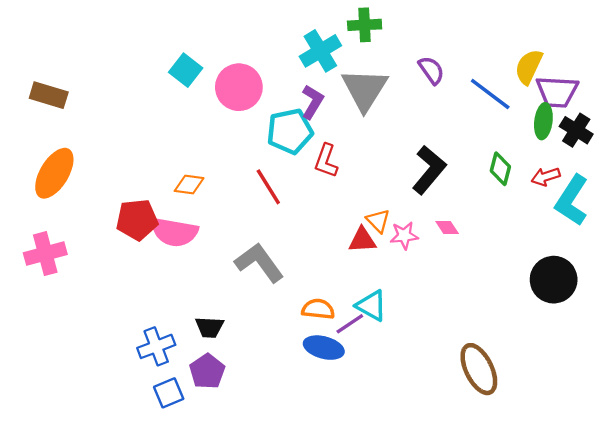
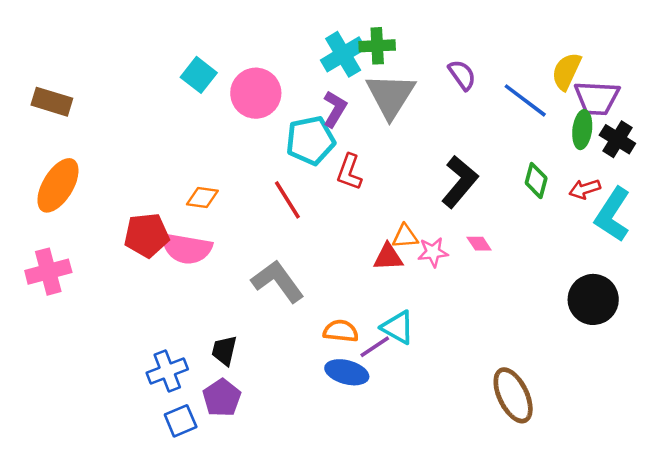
green cross: (365, 25) -> (377, 46), moved
orange triangle: (378, 221) -> (405, 236), turned -50
black trapezoid: (209, 327) -> (224, 350), turned 100

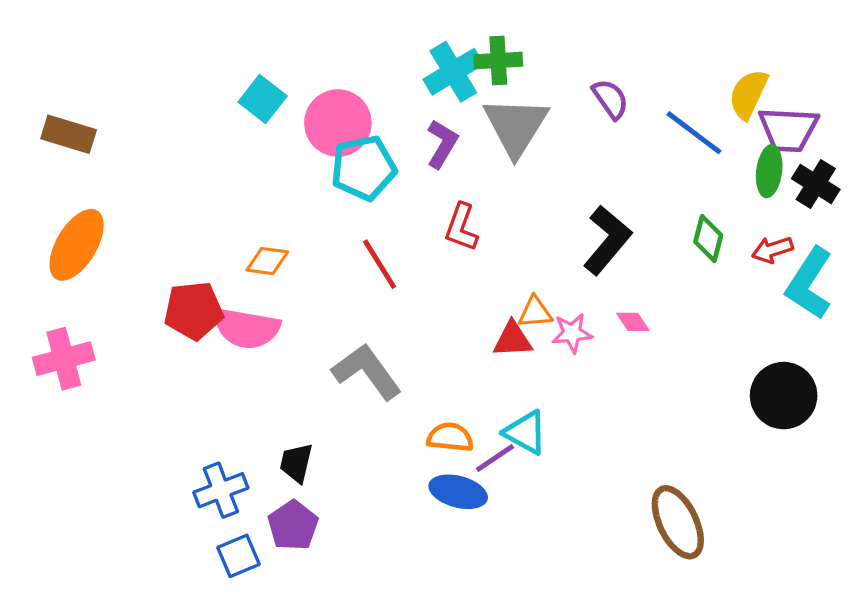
cyan pentagon: (310, 140) -> (364, 168), moved

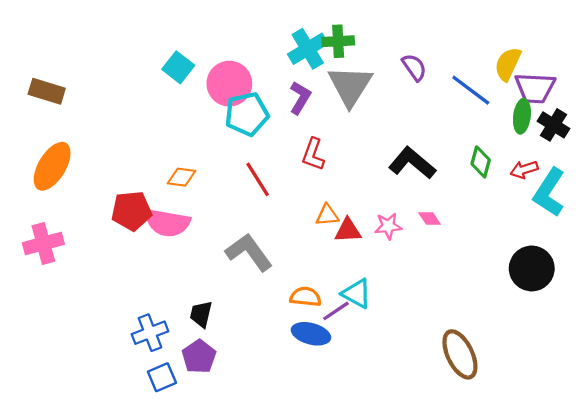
black L-shape: (607, 240) -> (412, 163), turned -90
orange triangle: (535, 312) -> (327, 215), moved

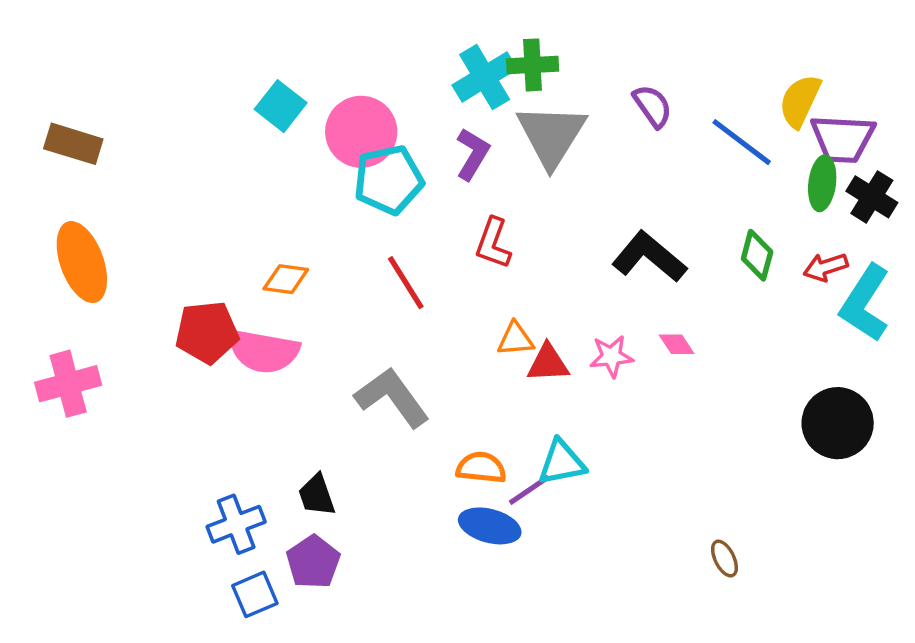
orange ellipse: (52, 166) -> (82, 262), turned -51
cyan triangle: (357, 294) -> (562, 463), turned -40
black trapezoid: (201, 314) -> (317, 495), turned -32
brown ellipse: (460, 354) -> (724, 559), size x0.5

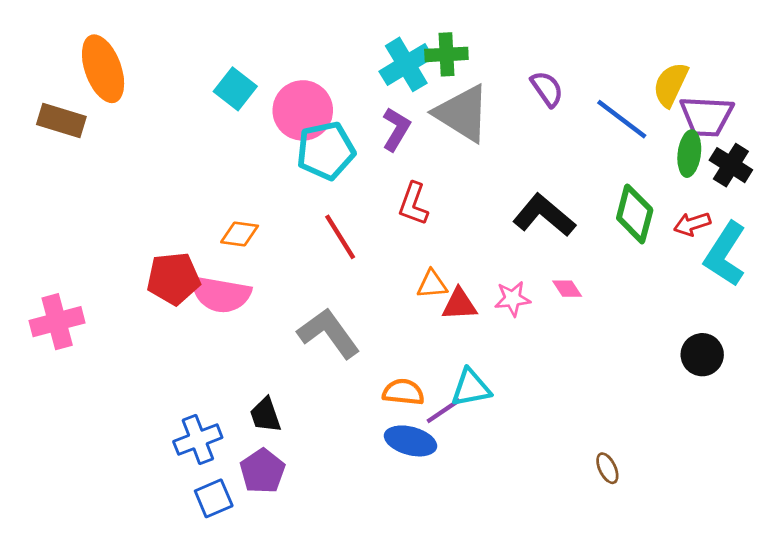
gray triangle: (551, 135) -> (462, 113), turned -30
green diamond: (757, 255) -> (635, 214), size x1.4
orange ellipse: (82, 262) -> (103, 69), moved
black circle: (838, 423) -> (702, 355), size x0.7

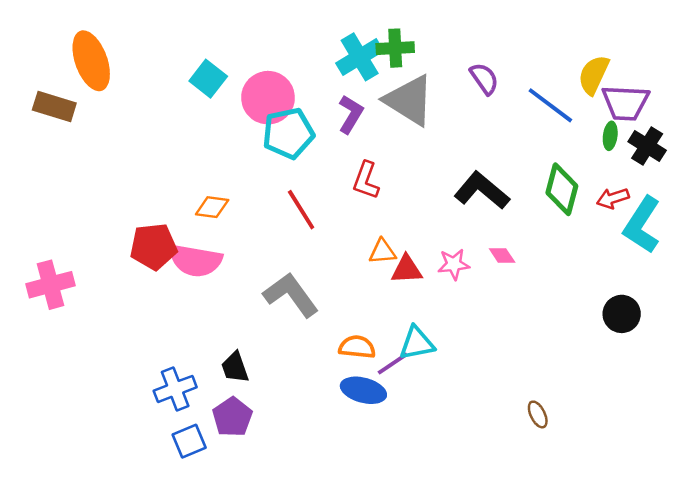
green ellipse: (689, 154) -> (610, 136), size x0.7

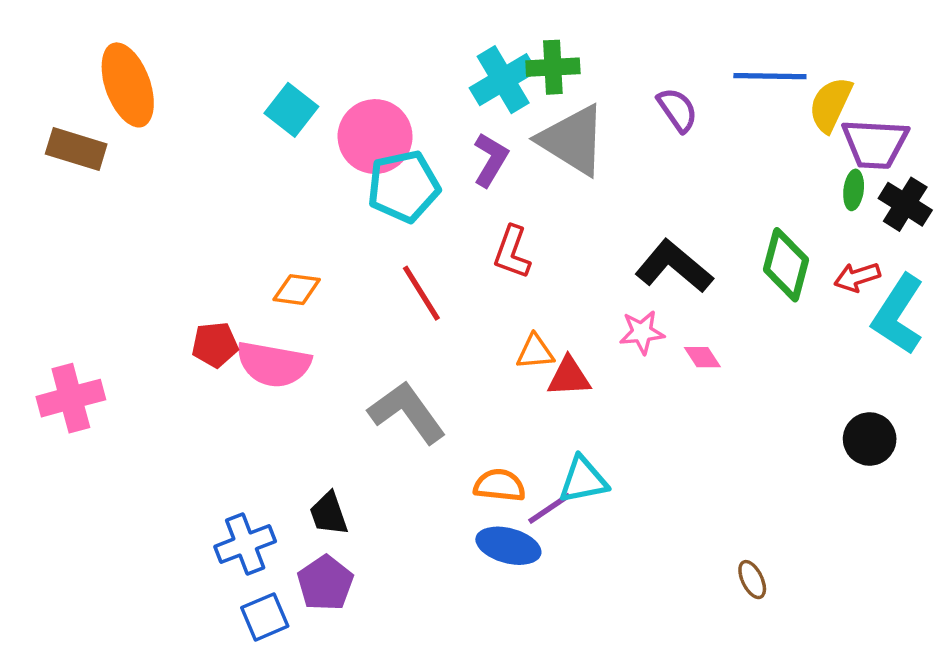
blue line: (550, 105) -> (770, 76), moved, turned -36
red pentagon: (154, 247) -> (215, 345), size x0.7
pink star: (454, 264) -> (642, 332), moved

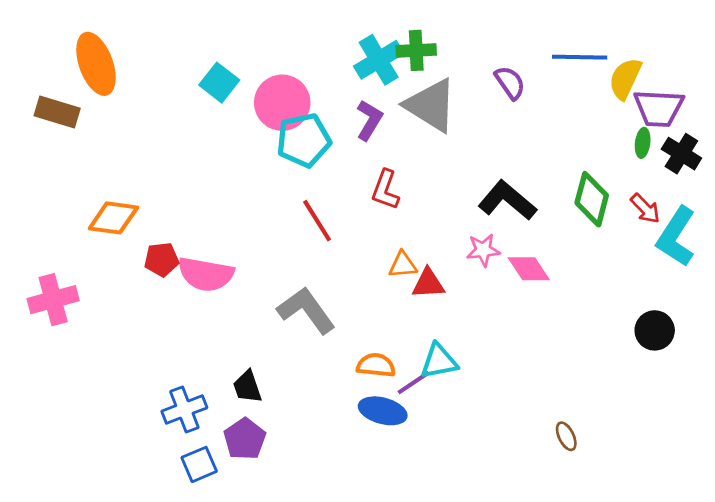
red arrow: (857, 277) -> (645, 209), turned -116
orange diamond: (297, 290) -> (113, 218), moved, size x1.4
pink diamond: (702, 357) -> (529, 269), size x1.5

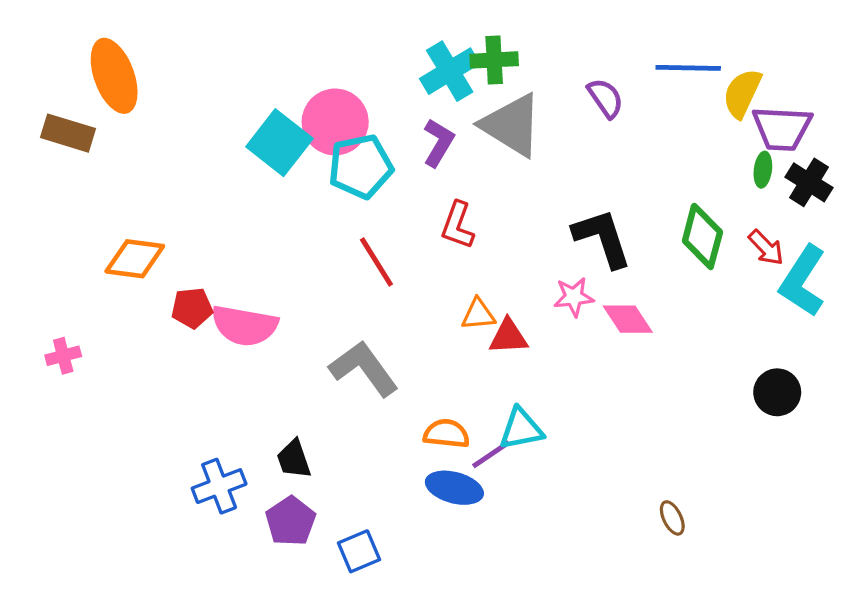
cyan square: (219, 83) -> (279, 143), moved, size x1.4
black L-shape: (507, 200) -> (602, 238), turned 32
pink cross: (53, 300) -> (63, 356), size x0.6
blue square: (199, 464) -> (359, 551), moved

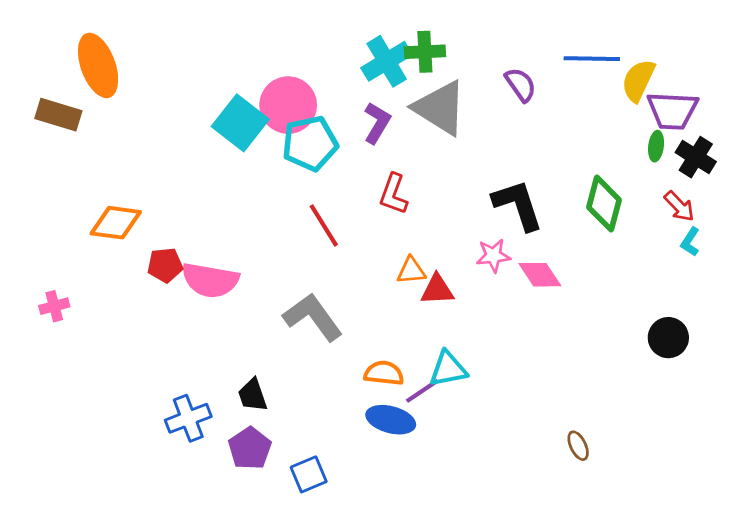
red arrow: (766, 248) -> (679, 206), moved
cyan L-shape: (803, 281) -> (690, 242), size x0.5

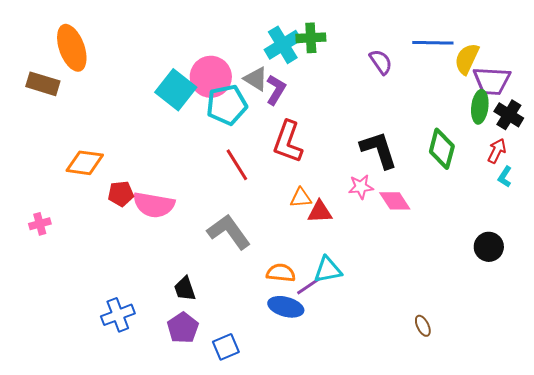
gray triangle: (440, 108) -> (256, 79), moved, size x0.6
green ellipse: (656, 146) -> (480, 107), size x1.5
red L-shape: (393, 194) -> (288, 142), size x1.4
red arrow: (679, 206) -> (497, 151), turned -110
blue cross: (188, 418) -> (118, 315), moved

